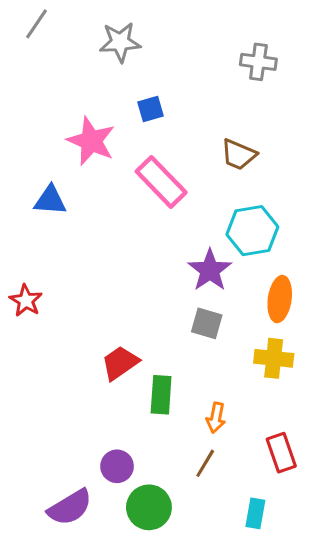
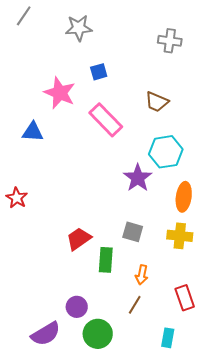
gray square: (207, 323) -> (133, 232), moved

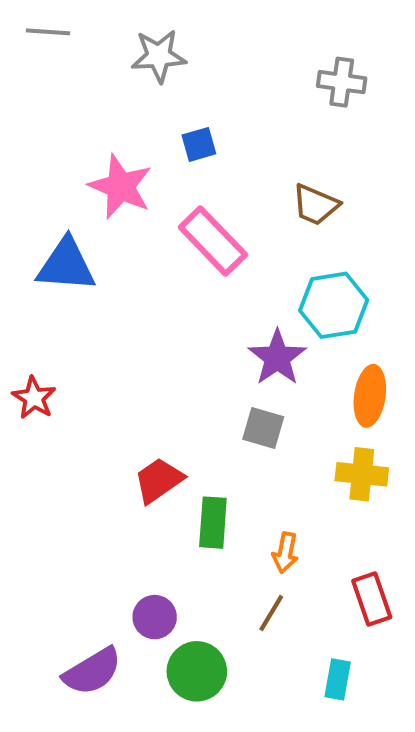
gray line: (24, 16) -> (48, 32), turned 60
blue triangle: (33, 132) -> (66, 265), size x1.4
gray square: (133, 232) -> (263, 428), moved

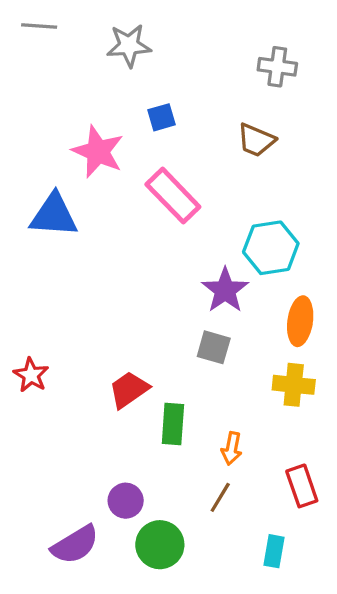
brown trapezoid: (316, 205) -> (256, 140), moved
red star: (34, 398) -> (31, 375), moved

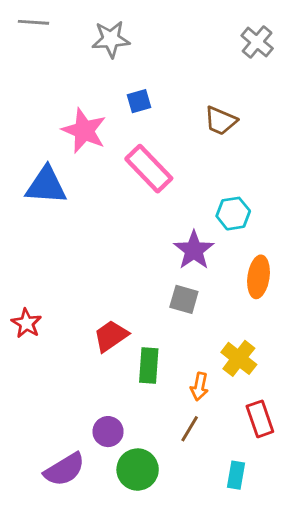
gray cross: (277, 67) -> (257, 42), moved, turned 32
cyan hexagon: (271, 248) -> (233, 214), size x0.7
yellow cross: (294, 385) -> (239, 358), moved, turned 32

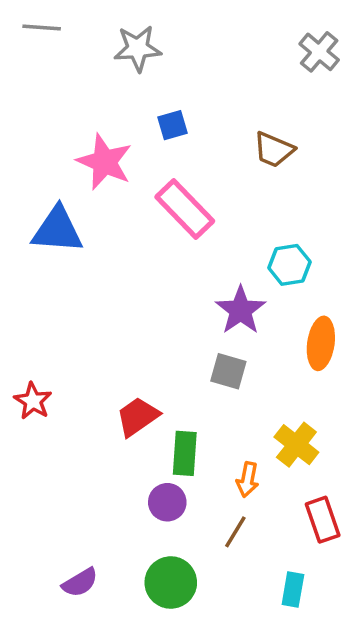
purple circle: (108, 432) -> (167, 502), moved
purple semicircle: (64, 470) -> (80, 583), size x0.7

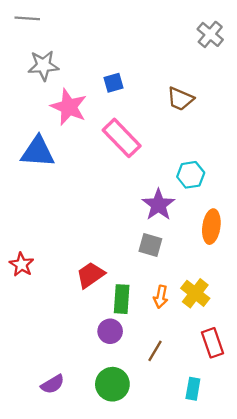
gray star: (138, 48) -> (43, 65), moved
orange arrow: (248, 480) -> (161, 297), moved

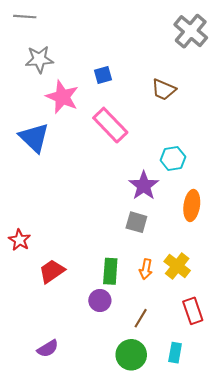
gray cross: (210, 34) -> (191, 31), size x1.4
blue triangle: (38, 152) -> (34, 138), turned 40
red trapezoid: (91, 275) -> (52, 271), moved
green circle: (112, 384) -> (131, 355), moved

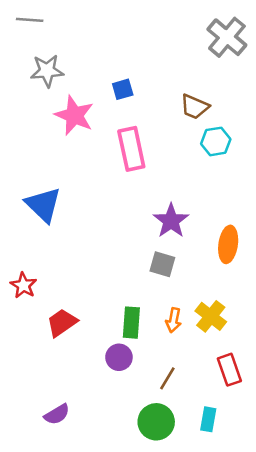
pink rectangle: (110, 125) -> (131, 149), turned 32
blue triangle: (34, 138) -> (43, 205), moved
cyan hexagon: (173, 159) -> (216, 141), moved

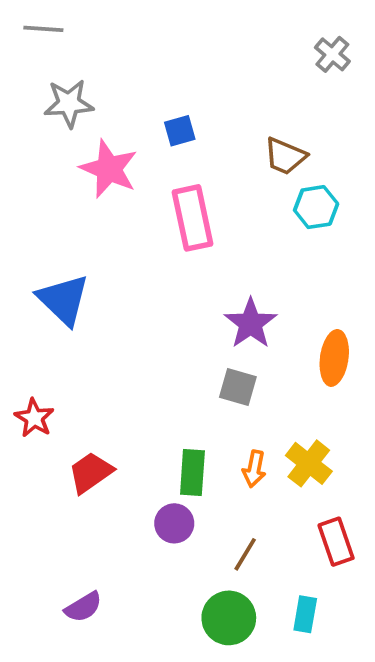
gray cross: (227, 37) -> (332, 54), size x0.6

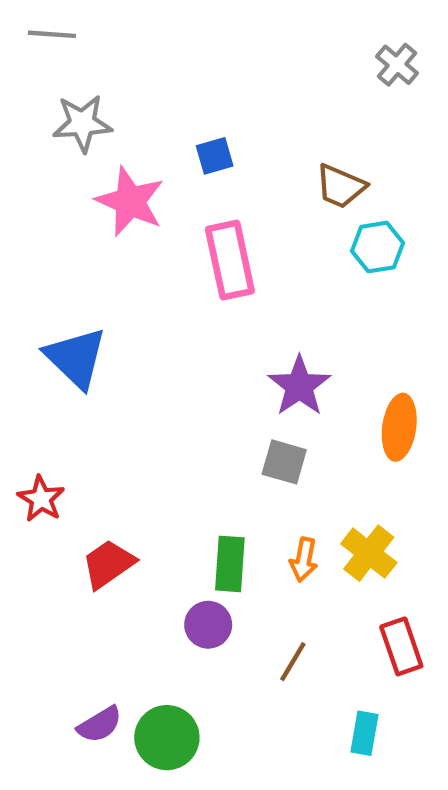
green circle: (229, 618) -> (167, 738), moved

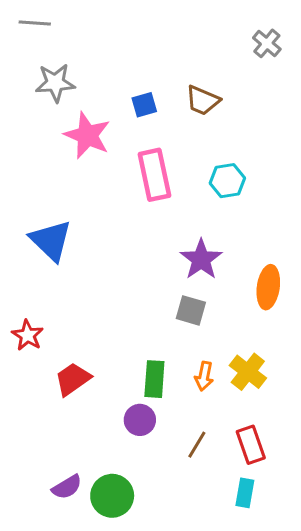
brown trapezoid: (341, 186) -> (203, 100), moved
cyan hexagon: (377, 247) -> (227, 181), moved
red rectangle: (401, 646) -> (251, 445), moved

